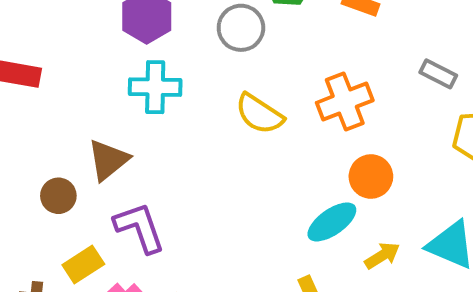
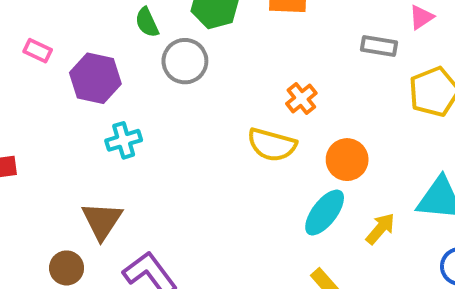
cyan cross: (155, 87) -> (124, 140), size x0.7
orange cross: (345, 101) -> (301, 98), size x0.6
yellow semicircle: (259, 114) -> (272, 145), moved

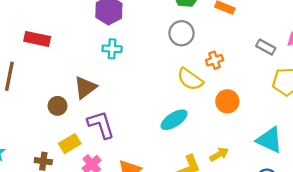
gray circle: (185, 61) -> (181, 33), moved
cyan ellipse: (325, 213) -> (174, 120), moved
yellow arrow: (380, 229) -> (219, 154), moved

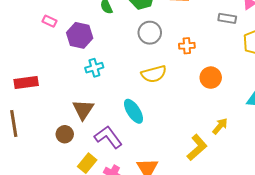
orange cross: (215, 60) -> (187, 46), turned 35
yellow semicircle: (190, 79) -> (154, 74), moved, turned -30
cyan ellipse: (174, 120) -> (134, 111), moved, turned -70

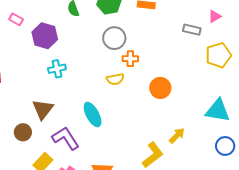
orange cross: (187, 46) -> (130, 59), moved
yellow semicircle: (154, 74) -> (115, 79), size x0.7
orange circle: (211, 78) -> (160, 88), moved

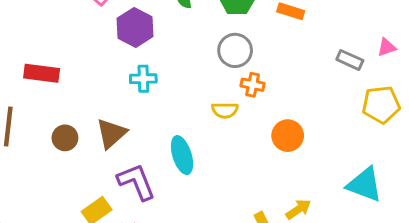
brown circle: (23, 132) -> (65, 138), moved

